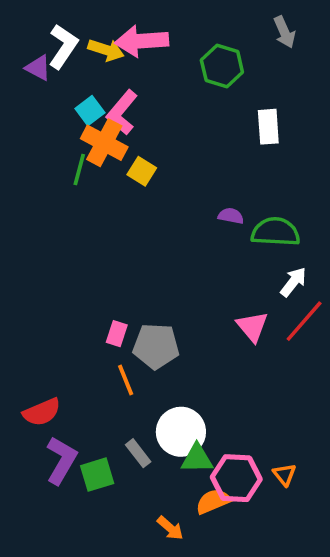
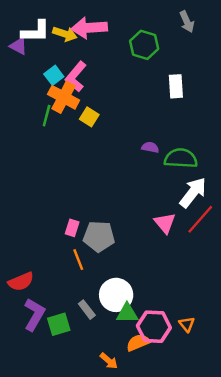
white L-shape: (63, 46) -> (36, 31), turned 56
white arrow: (293, 282) -> (193, 192), size x1.5

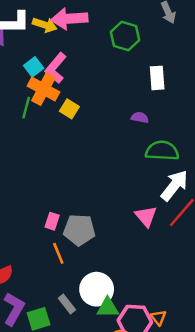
purple semicircle: (150, 147) -> (140, 117), moved
orange triangle: (187, 324) -> (158, 318), moved

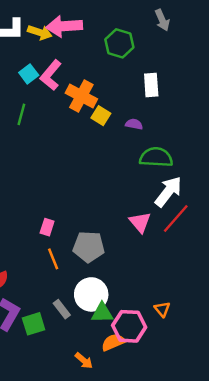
orange cross: (43, 89) -> (81, 96), moved
yellow square: (69, 109) -> (101, 116), moved
gray pentagon: (79, 230) -> (89, 247), moved
orange triangle: (158, 318) -> (162, 309), moved

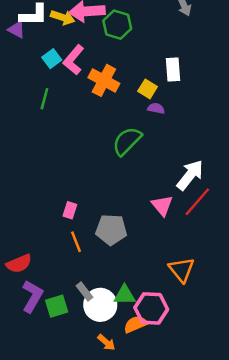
green hexagon: (119, 43) -> (117, 25), moved
yellow square: (101, 116) -> (148, 89), moved
green semicircle: (156, 157) -> (127, 141), moved, turned -48
white circle: (91, 294) -> (100, 305), moved
orange triangle: (162, 309) -> (182, 270), moved, size x1.6

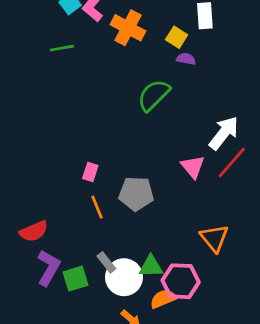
green line: (44, 99) -> (62, 48), turned 65

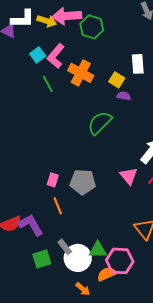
green line: (62, 48) -> (48, 84), moved, turned 72
gray pentagon: (136, 194) -> (83, 182), moved
purple L-shape: (49, 268) -> (31, 225), moved, turned -60

